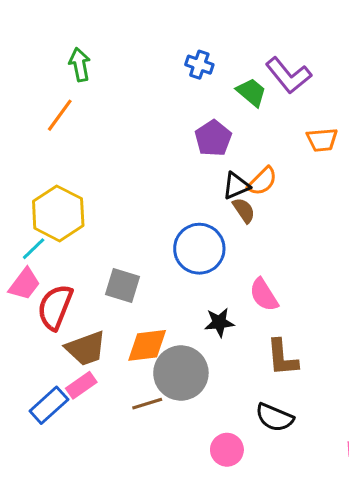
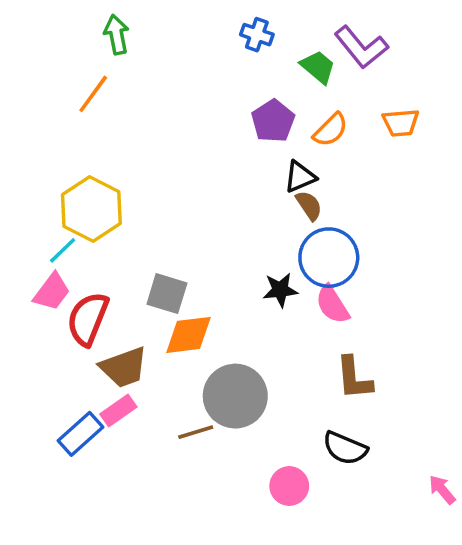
orange semicircle: (262, 181) -> (331, 130), moved
blue circle: (199, 249) -> (329, 258), moved
black star: (219, 322) -> (280, 290), moved
orange diamond: (147, 345) -> (189, 335), moved

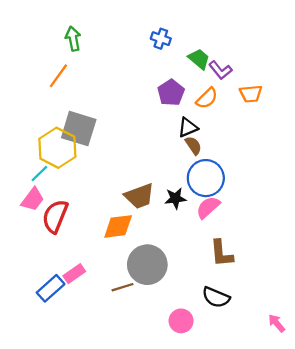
purple L-shape: (361, 47) -> (220, 70), moved, size x0.7
gray square: (167, 294) -> (79, 129), moved, size x1.4
pink semicircle: (332, 304) -> (208, 207), turned 80
brown trapezoid: (124, 367) -> (139, 196), moved

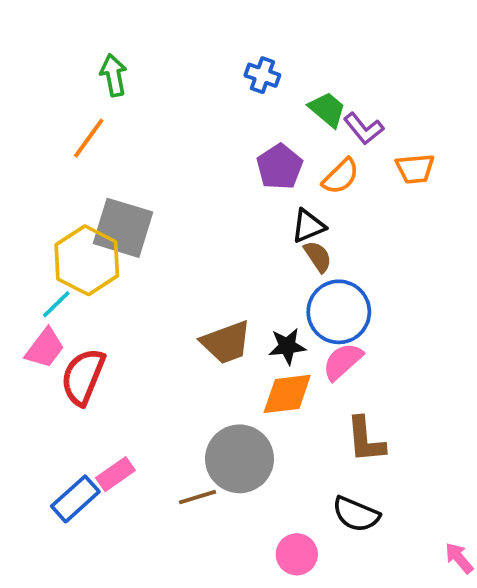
orange diamond: (118, 226) -> (287, 394), moved

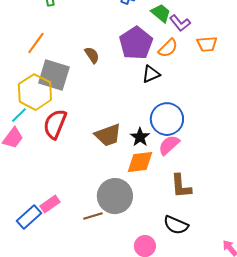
orange line: (89, 138) -> (36, 43), moved
purple pentagon: (280, 167) -> (136, 43), size x1.4
brown semicircle: (318, 256) -> (92, 55), moved
black star: (287, 346) -> (140, 137), turned -30
red semicircle: (83, 377) -> (55, 124), moved

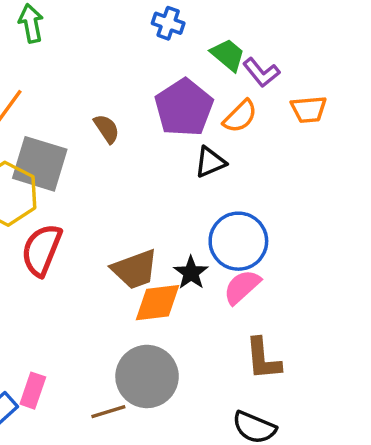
orange diamond: (140, 162) -> (158, 303), moved
pink rectangle: (50, 204) -> (33, 391), turned -36

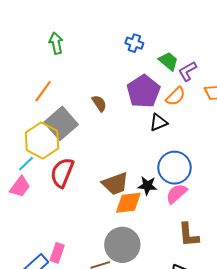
purple L-shape: (261, 72) -> (188, 71), turned 100
gray square: (40, 164) -> (61, 123), turned 32
black star: (191, 273) -> (147, 186), turned -30

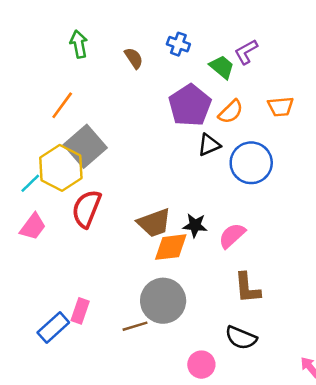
purple L-shape: (188, 71) -> (246, 52), moved
brown semicircle: (99, 103) -> (134, 58), moved
cyan line: (26, 164) -> (30, 183), moved
blue circle: (174, 168) -> (251, 163), moved

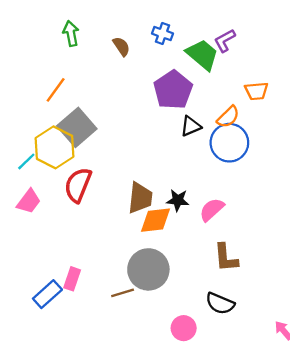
green trapezoid: (222, 67) -> (202, 55), size x1.4
orange semicircle: (231, 112) -> (228, 117), moved
brown trapezoid: (154, 223) -> (140, 198), turned -64

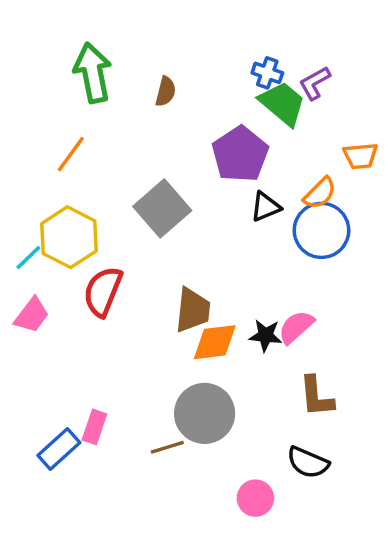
green arrow: (71, 33) -> (93, 73), size x1.6
blue cross: (162, 33) -> (267, 73), moved
brown semicircle: (121, 46) -> (166, 91), turned 48
gray square: (77, 127) -> (162, 208), moved
black star: (178, 200) -> (266, 335), moved

